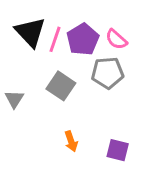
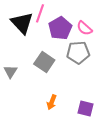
pink line: (55, 39) -> (40, 13), moved
orange arrow: (71, 141) -> (52, 102), turned 40

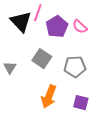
gray pentagon: (78, 52) -> (75, 67), moved
orange arrow: (52, 102) -> (49, 97), size x1.6

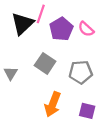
black triangle: (21, 22) -> (22, 24), turned 30

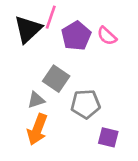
gray pentagon: (81, 72) -> (85, 104), moved
gray triangle: (11, 73) -> (36, 100), moved, turned 40
orange arrow: (53, 104) -> (37, 129), moved

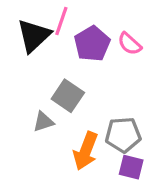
gray pentagon: (85, 104) -> (123, 135), moved
orange arrow: (37, 129) -> (86, 151), moved

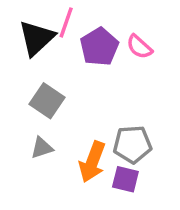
gray square: (68, 96) -> (47, 101), moved
gray triangle: (43, 122) -> (42, 148), moved
purple square: (131, 167) -> (125, 179), moved

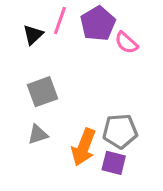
black triangle: (37, 38) -> (33, 35), size x0.6
purple pentagon: (99, 47) -> (98, 24), moved
gray square: (47, 101) -> (42, 92), turned 36

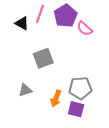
black triangle: (33, 35) -> (22, 23), turned -48
gray square: (42, 92) -> (43, 58), moved
orange arrow: (84, 147) -> (56, 99), size x0.7

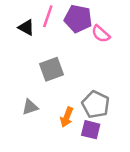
purple pentagon: (65, 16) -> (78, 19), turned -30
gray pentagon: (80, 88) -> (96, 104), turned 30

